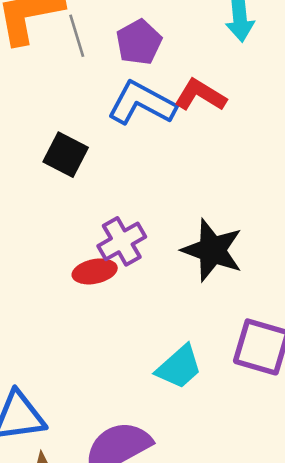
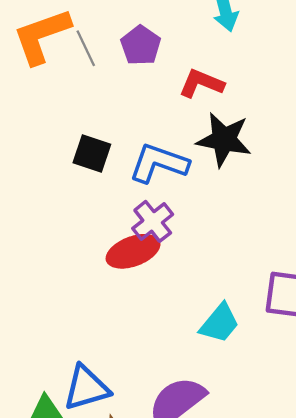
blue L-shape: (142, 103) -> (159, 163), moved
black star: (212, 250) -> (224, 140), moved
red ellipse: (95, 271) -> (133, 251), size x1.4

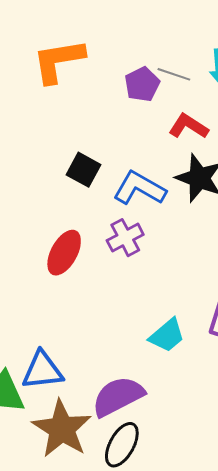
gray line: (86, 48) -> (174, 74), moved, turned -56
red ellipse: (133, 251) -> (64, 253), moved, turned -51

